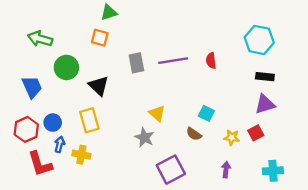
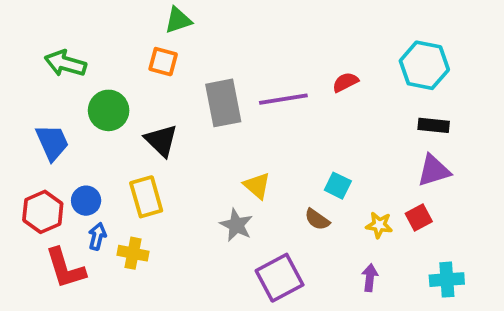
red semicircle: (211, 61) -> (345, 82), moved, turned 70
gray rectangle: (136, 63) -> (223, 103), size x1.4

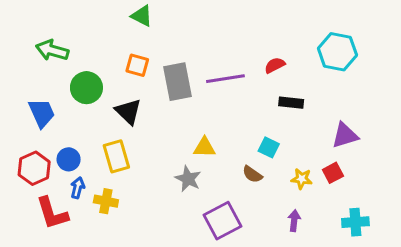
green triangle: (178, 20) -> (142, 16), turned 45
orange square: (163, 62) -> (137, 65), moved
black rectangle: (434, 125) -> (291, 103), moved
yellow triangle: (257, 186) -> (205, 147), turned -40

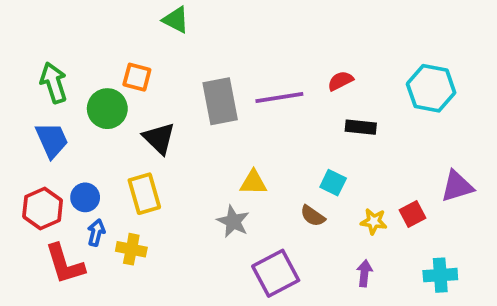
green arrow: (52, 50) -> (54, 83), moved, turned 56
cyan hexagon: (337, 52) -> (431, 88), moved
orange square: (137, 65) -> (137, 77), moved
purple triangle: (345, 135) -> (457, 186), moved

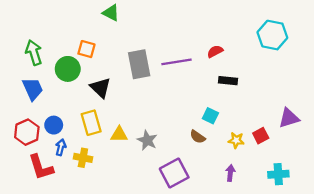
cyan hexagon: (431, 88) -> (272, 35), moved
yellow triangle: (253, 183) -> (119, 134), moved

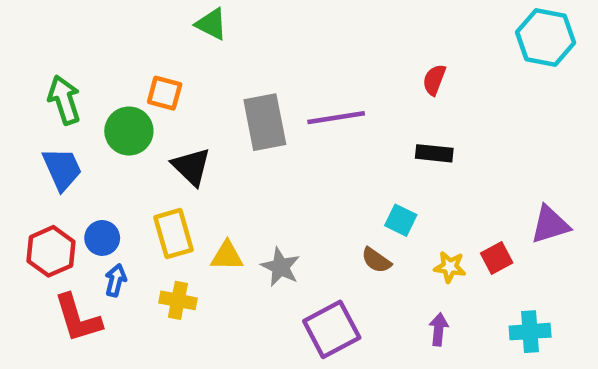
cyan hexagon: (272, 35) -> (546, 37), moved
red semicircle: (215, 51) -> (434, 80), moved, turned -42
yellow cross: (83, 158) -> (178, 300), moved

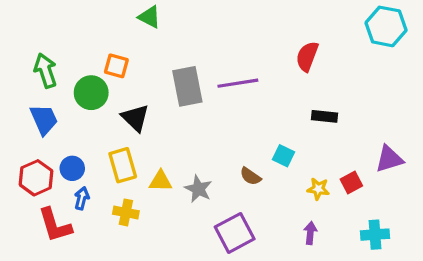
red semicircle: (434, 80) -> (307, 56), size x1.4
black rectangle: (434, 153) -> (325, 116), moved
brown semicircle: (376, 260) -> (250, 176), moved

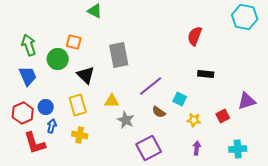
purple line: (238, 83) -> (151, 86), moved, turned -30
yellow triangle: (161, 181) -> (112, 101), moved
yellow star: (318, 189) -> (194, 120), moved

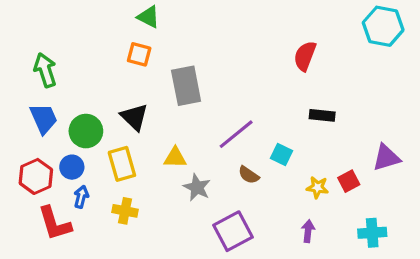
orange square: (74, 42) -> (139, 54), moved
green circle: (58, 59) -> (86, 131), moved
yellow star: (194, 120) -> (317, 187), moved

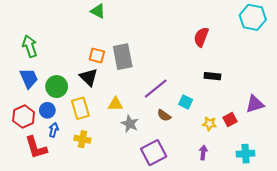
orange square: (139, 54) -> (97, 56), moved

